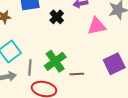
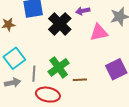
black cross: (57, 17) -> (60, 24), size x1.6

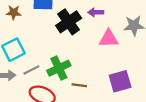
gray line: (34, 74) -> (31, 70), turned 49

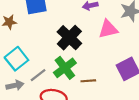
black cross: (69, 22) -> (69, 38), moved

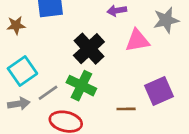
green cross: (65, 68) -> (81, 86), turned -30
brown line: (88, 81) -> (126, 109), moved

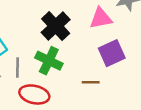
purple square: (159, 91) -> (112, 53), moved
gray line: (48, 93) -> (18, 68), turned -54

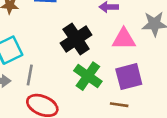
green cross: (49, 61) -> (88, 76), moved
brown line: (91, 82) -> (119, 105), moved

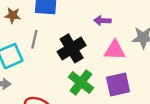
gray line: (30, 75) -> (34, 39), moved

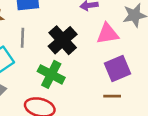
green cross: (81, 82) -> (51, 74), moved

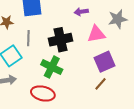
black cross: (63, 40) -> (60, 40), turned 30
brown line: (112, 96) -> (101, 84), turned -48

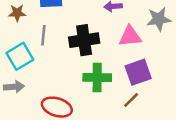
green cross: (52, 67) -> (97, 77), moved, turned -30

